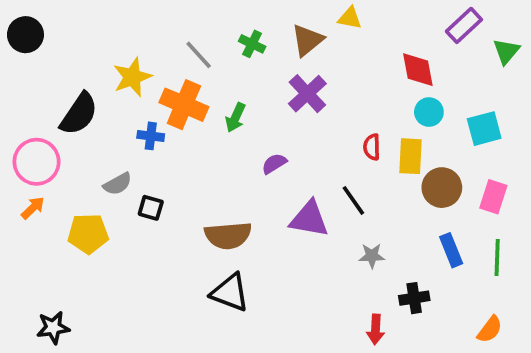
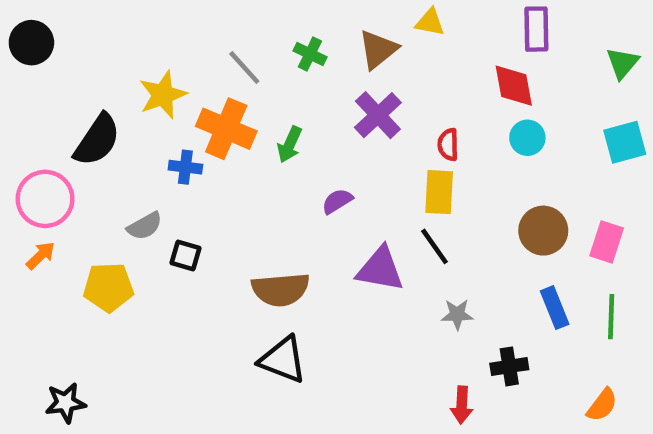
purple rectangle: (464, 25) -> (536, 29), moved, turned -48
cyan square: (484, 129) -> (625, 142), moved
red semicircle: (372, 147) -> (448, 145), moved
yellow rectangle: (411, 156) -> (439, 192), moved

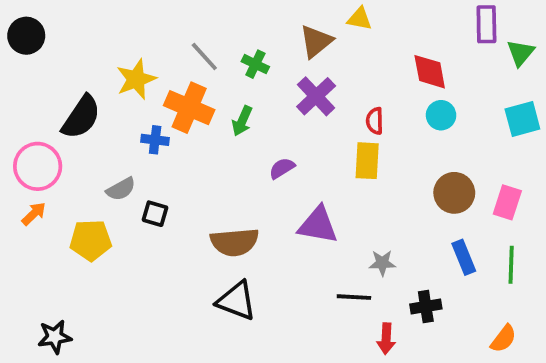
purple rectangle: (536, 29) -> (486, 24), moved
green cross: (310, 54) -> (255, 64), moved
black line: (435, 246) -> (354, 297), moved, turned -52

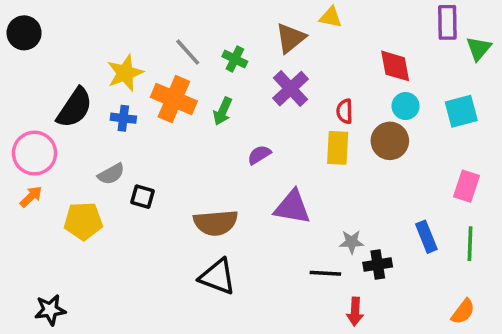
cyan square: (522, 119) -> (461, 111), moved
blue cross: (155, 140) -> (123, 118), moved
brown circle: (454, 193) -> (390, 141), moved
black cross: (426, 306) -> (378, 265), moved

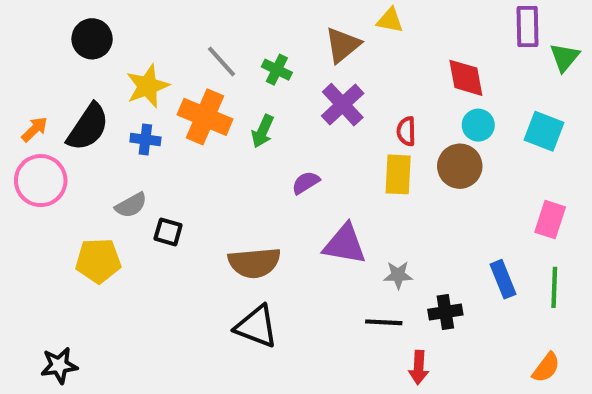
black circle: (24, 33) -> (92, 39), moved
cyan square: (461, 111) -> (544, 131), turned 36
orange arrow: (31, 197) -> (35, 129), moved
gray star: (352, 242) -> (398, 275), moved

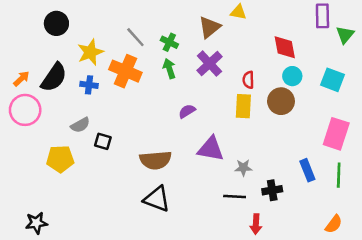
green arrow: (263, 131) -> (169, 69), moved, turned 138
pink rectangle: (550, 220) -> (336, 134), size x1.4

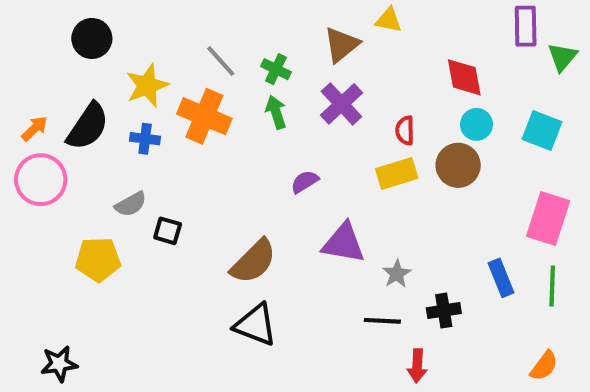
yellow rectangle: (243, 106) -> (397, 173), turned 70
brown semicircle: (156, 160) -> (253, 261), turned -40
gray star: (243, 168) -> (397, 274), turned -30

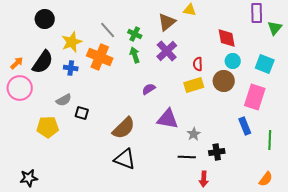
pink rectangle: (548, 219) -> (255, 97), moved
blue rectangle: (501, 278) -> (245, 126), moved

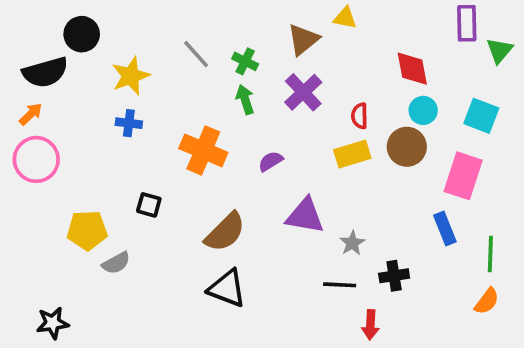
orange cross: (100, 57) -> (203, 150), moved
black semicircle: (43, 62) -> (45, 72), moved, turned 40
gray semicircle: (64, 100) -> (116, 263), moved
orange semicircle: (266, 179) -> (487, 301), moved

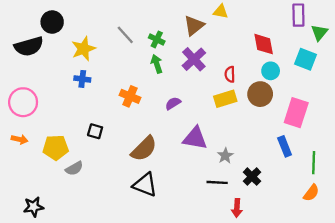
orange arrow: (31, 114) -> (20, 139), moved, turned 56
cyan square: (481, 116) -> (305, 59), moved
orange cross: (203, 150) -> (130, 96), size x0.7
black cross: (394, 276) -> (252, 177), turned -36

